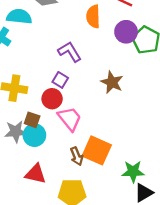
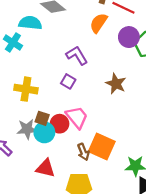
orange semicircle: (93, 17) -> (99, 23), turned 36
red circle: (52, 99) -> (60, 124), moved

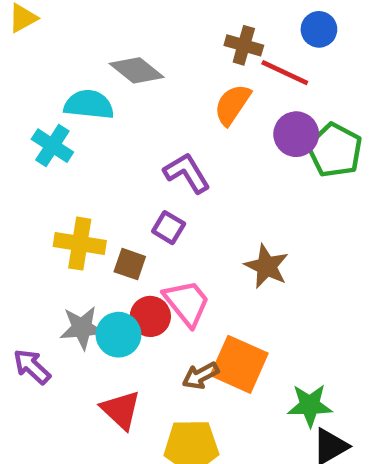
brown star: (116, 84) -> (267, 266), moved
brown square: (42, 118) -> (130, 264), moved
brown arrow: (83, 152) -> (200, 376), turned 84
red triangle: (45, 168) -> (121, 410), turned 30

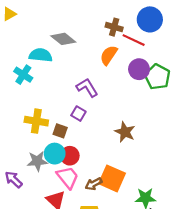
blue circle: (319, 29) -> (150, 19), size x1.5
pink trapezoid: (187, 303) -> (68, 177), moved
cyan circle: (118, 335) -> (55, 154), moved

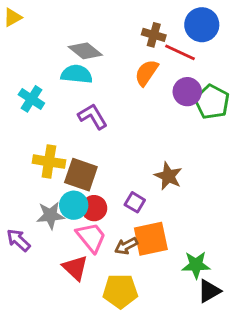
cyan semicircle: (41, 55) -> (77, 74), moved
purple L-shape: (87, 88) -> (93, 116), moved
purple square: (78, 114) -> (135, 202), moved
brown square: (60, 131) -> (81, 175), size x1.6
orange square: (112, 178) -> (151, 239), turned -36

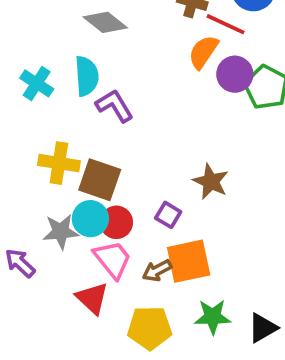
orange semicircle: (146, 73) -> (203, 52), moved
cyan semicircle: (77, 74) -> (87, 76), moved, turned 80
green star: (196, 265) -> (213, 317), moved

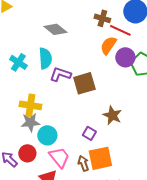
purple L-shape: (114, 106) -> (60, 74), turned -40
brown square: (100, 180) -> (84, 83), moved, turned -35
red circle: (116, 222) -> (27, 153), moved
gray star: (61, 232) -> (30, 122), moved
brown arrow: (157, 270) -> (83, 163), turned 98

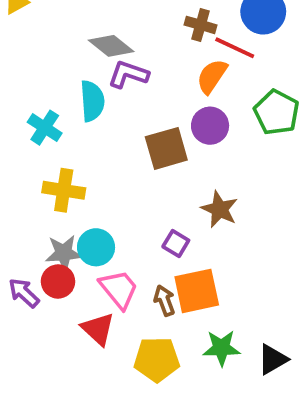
purple circle: (125, 57) -> (210, 126), moved
cyan cross: (18, 62) -> (45, 128), moved
purple L-shape: (60, 74) -> (128, 74), moved
gray star: (30, 122) -> (64, 253), moved

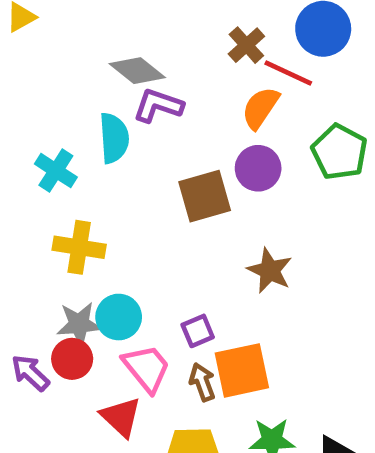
brown cross: (201, 25) -> (246, 45), turned 32
purple square: (176, 243) -> (198, 331), moved, turned 36

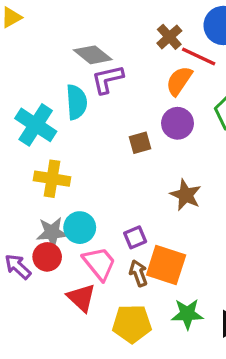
purple L-shape: (158, 105) -> (107, 79), turned -32
cyan cross: (56, 171) -> (36, 125), size x1.4
brown square: (205, 196) -> (140, 143), size x0.6
orange square: (242, 370) -> (166, 265), turned 30

